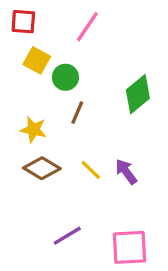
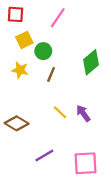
yellow square: (37, 60) -> (24, 40), turned 35
yellow star: (33, 130) -> (20, 70), moved
brown diamond: (42, 168) -> (17, 123), moved

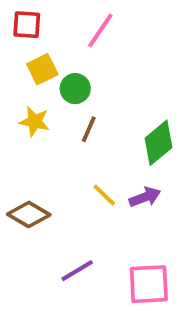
green diamond: (91, 62) -> (158, 143), moved
purple arrow: (83, 113) -> (145, 197), turned 105

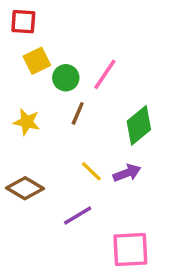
pink line: (100, 30) -> (105, 74), moved
yellow star: (35, 121) -> (27, 122), moved
purple line: (77, 271) -> (78, 215), moved

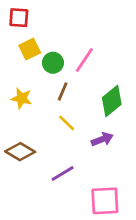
yellow line: (91, 171) -> (67, 123), moved

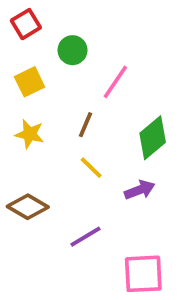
red square: (19, 18) -> (26, 24), turned -35
yellow square: (30, 49) -> (30, 82), moved
green circle: (53, 63) -> (72, 50), moved

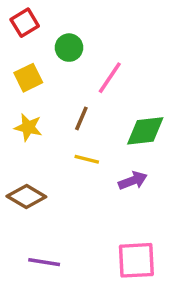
green diamond: (153, 138) -> (145, 131), turned 33
yellow line: (91, 168) -> (87, 159), turned -30
purple line: (86, 237) -> (44, 262), moved, turned 40

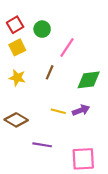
red square: (25, 23) -> (15, 25), moved
yellow line: (87, 159) -> (58, 111), moved
purple line: (44, 262) -> (42, 145), moved

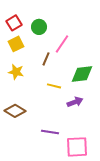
brown line: (50, 72) -> (46, 59), moved
yellow line: (58, 111) -> (54, 86), moved
purple line: (42, 145) -> (50, 132), moved

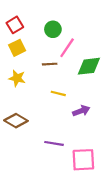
green circle: (39, 27) -> (53, 29), moved
brown line: (46, 59) -> (50, 64), turned 64
green diamond: (82, 74) -> (89, 66), moved

